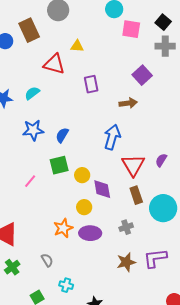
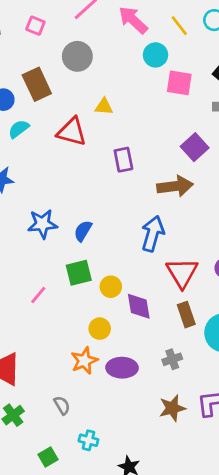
cyan semicircle: (32, 93) -> (19, 129), moved
brown arrow: (128, 103) -> (175, 186), size x1.4
yellow circle: (84, 207) -> (100, 329), moved

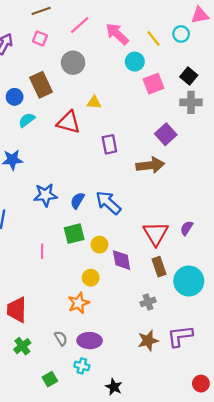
pink square: (179, 83) -> (154, 84), turned -30
blue arrow: (153, 234) -> (108, 203), moved, turned -64
pink line: (38, 295) -> (42, 251), turned -40
purple ellipse: (122, 368) -> (90, 341), moved

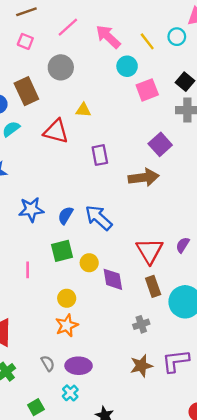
yellow circle: (91, 278) -> (67, 298), moved
cyan cross: (82, 366) -> (70, 393), turned 32

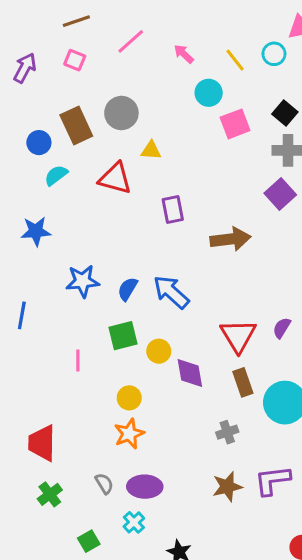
pink arrow: (108, 37) -> (184, 54), size x0.6
gray circle: (61, 67) -> (121, 113), moved
purple square: (160, 144) -> (280, 194), moved

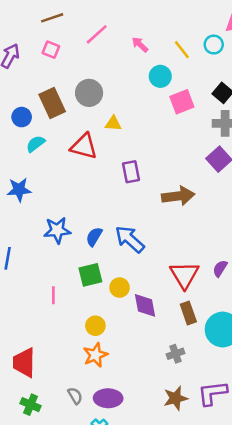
green cross: (50, 494) -> (31, 405), turned -30

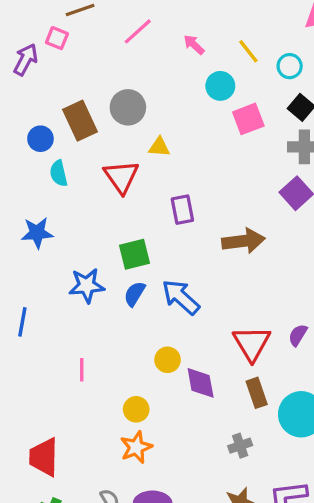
cyan circle: (214, 45) -> (290, 66), moved
pink square: (51, 50) -> (57, 38), moved
cyan semicircle: (36, 144) -> (59, 173), turned -66
red triangle: (84, 146) -> (121, 177), turned 40
green square: (90, 275) -> (135, 254), moved

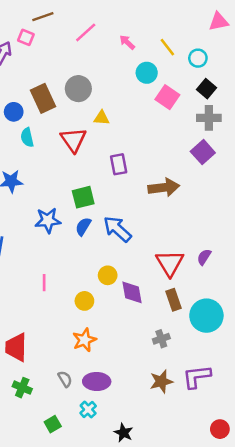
pink square: (248, 119) -> (167, 97), turned -35
yellow circle: (136, 409) -> (84, 301), moved

